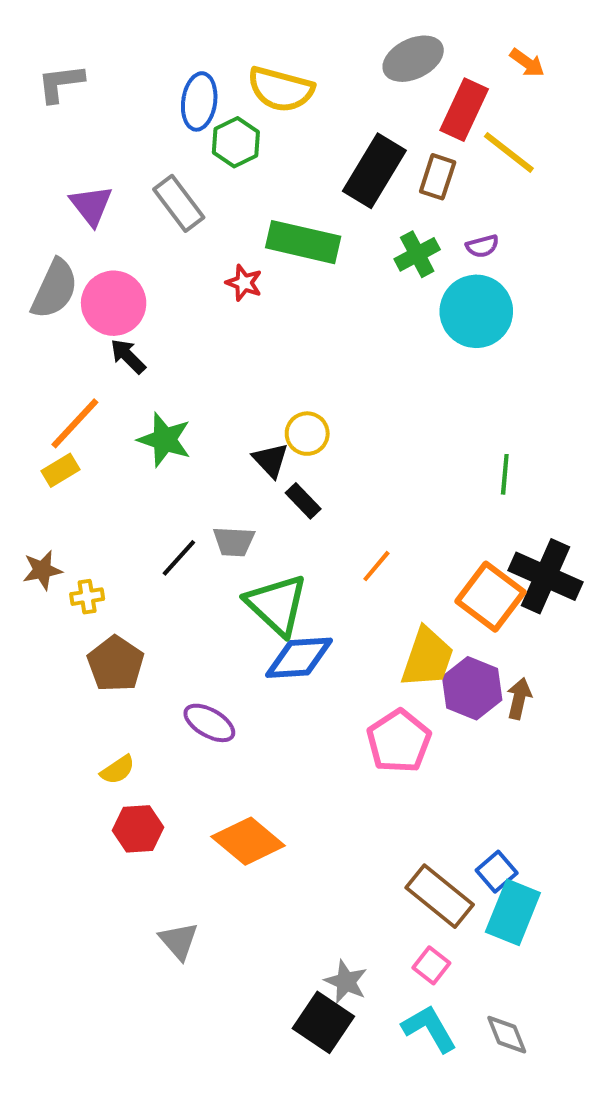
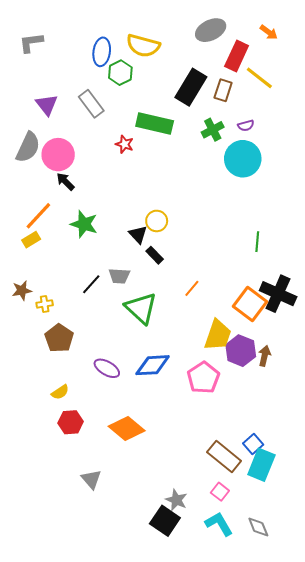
blue diamond: (299, 658) -> (152, 365), moved

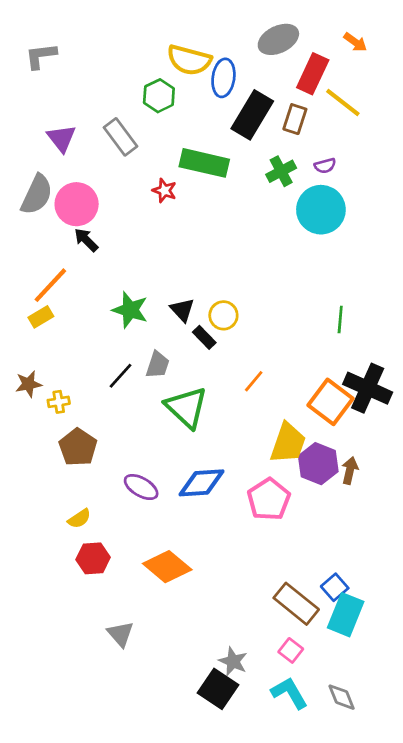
blue ellipse: (102, 52) -> (223, 78), moved
yellow circle: (157, 221) -> (223, 315), moved
green star: (84, 224) -> (130, 310), moved
gray trapezoid: (119, 276) -> (158, 365), turned -75

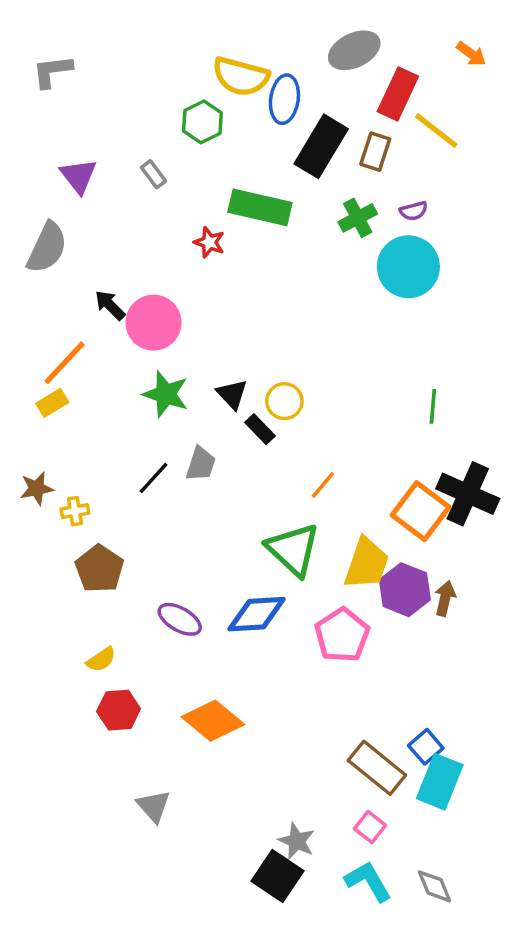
orange arrow: (355, 42) -> (471, 54), moved
gray rectangle: (120, 137) -> (154, 174), size x0.6
pink circle: (77, 204) -> (154, 323), moved
green triangle: (186, 407) -> (293, 550), moved

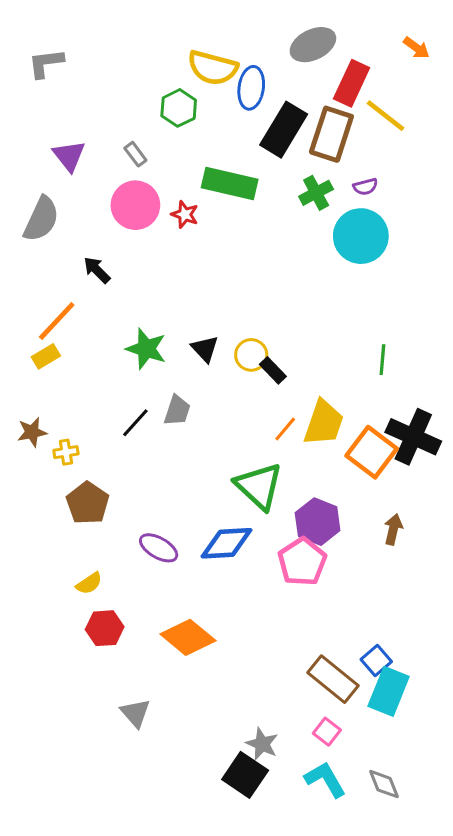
brown rectangle: (375, 152) -> (331, 134), size x1.6
pink circle: (154, 323) -> (135, 205), moved
black rectangle: (260, 429) -> (273, 370), moved
yellow trapezoid: (366, 563) -> (324, 423), moved
purple hexagon: (405, 590) -> (318, 522), moved

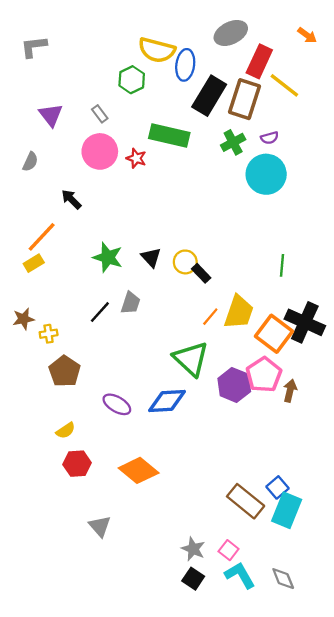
gray semicircle: (41, 219) -> (30, 162), size x0.6
pink pentagon: (302, 562) -> (264, 375), moved
pink square: (327, 732) -> (229, 550), moved
black square: (245, 775) -> (193, 579), moved, size x0.7

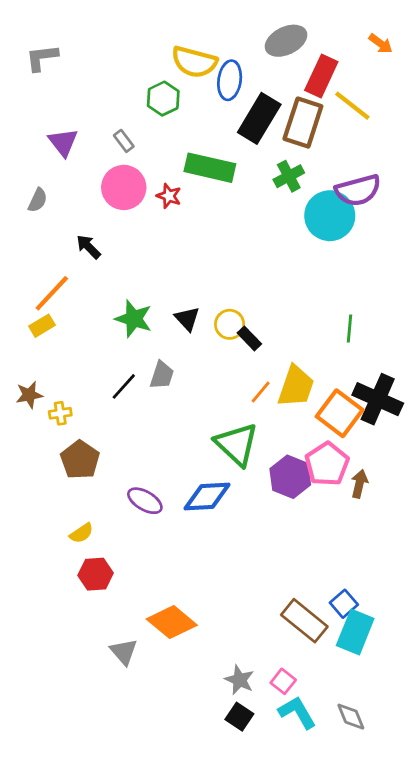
purple semicircle: (270, 138) -> (358, 190), moved, size x2.0
orange diamond: (139, 470) -> (172, 622), moved

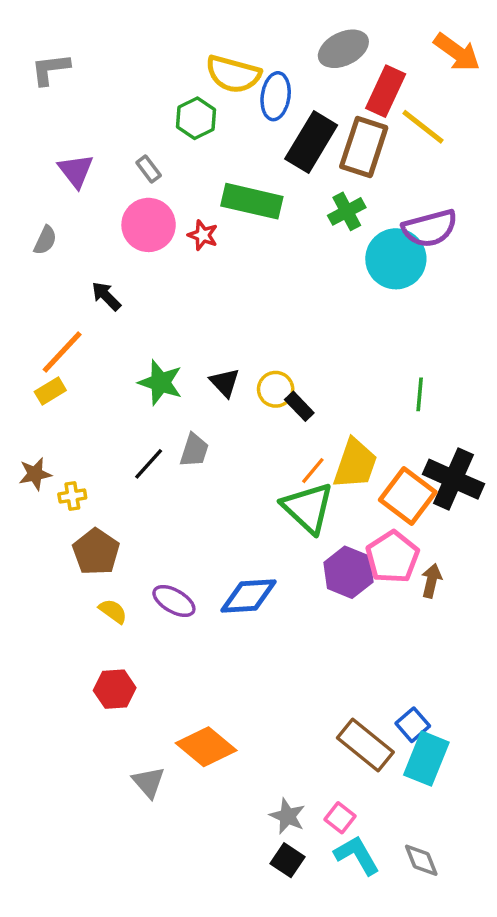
orange arrow: (381, 44) -> (457, 52), size x1.6
green triangle: (237, 444) -> (308, 508), moved
yellow semicircle: (81, 533) -> (113, 611), moved, turned -110

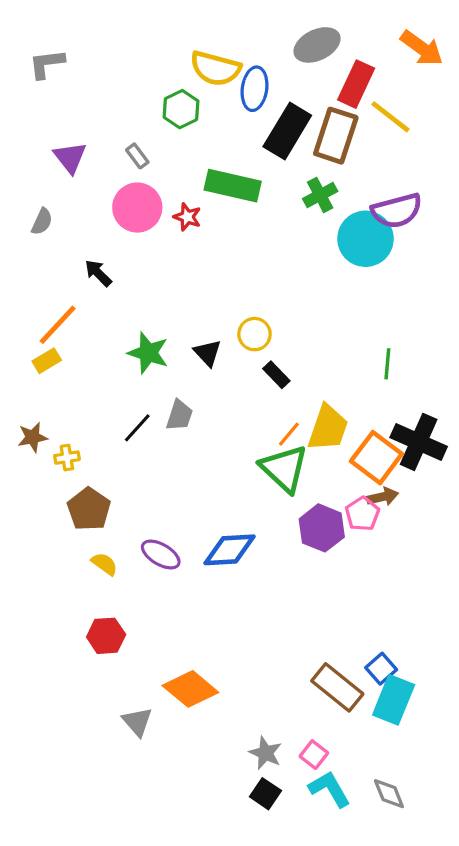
yellow circle: (276, 389) -> (255, 334), moved
pink pentagon: (392, 557) -> (362, 514), size x0.7
brown arrow: (431, 581) -> (383, 497), moved, turned 64

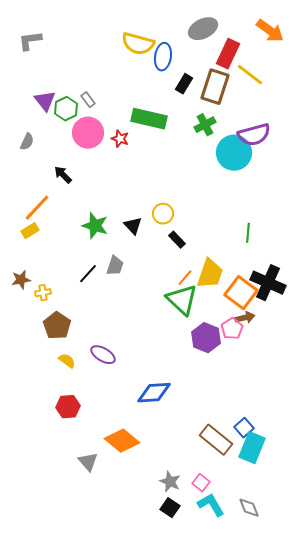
green hexagon: (181, 109) -> (66, 109), moved
black rectangle: (287, 131) -> (184, 84), size x0.6
blue diamond: (230, 550) -> (154, 393), moved

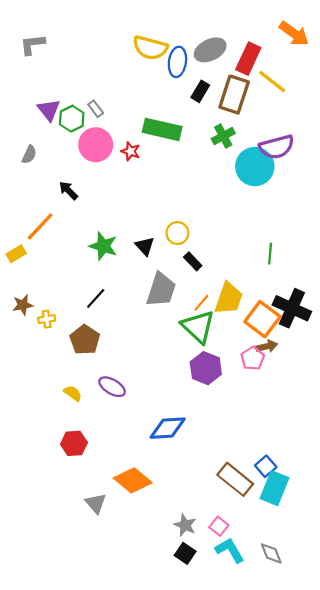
gray ellipse: (203, 29) -> (210, 50), moved
yellow rectangle: (30, 231) -> (16, 254), moved
gray trapezoid: (115, 266) -> (161, 290), moved, size x1.6
brown pentagon: (57, 326) -> (85, 340), moved
purple hexagon: (206, 338) -> (206, 368), moved

